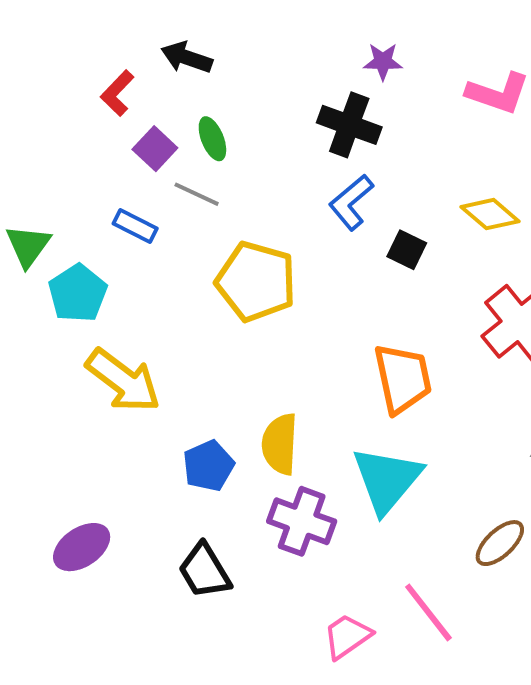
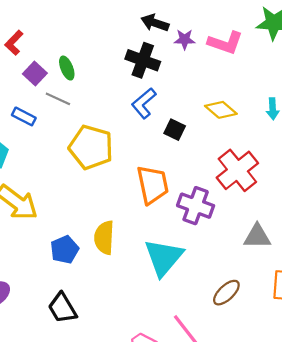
black arrow: (187, 57) -> (155, 23), moved
purple star: (383, 61) -> (185, 39), moved
orange trapezoid: (403, 379) -> (153, 185), moved
purple cross: (302, 521) -> (196, 206), moved

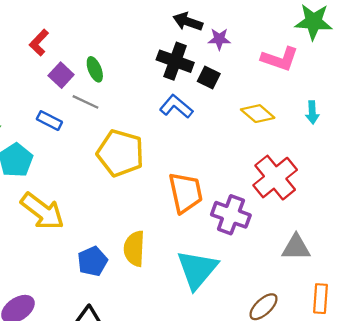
pink L-shape: (225, 43) -> (280, 59), moved
blue L-shape: (144, 103) -> (176, 107), turned 80
black square: (175, 130) -> (209, 77), moved

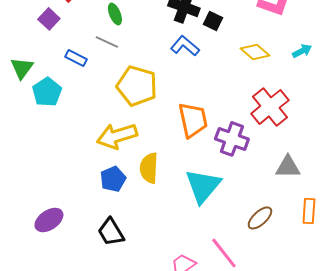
purple square: (61, 75) -> (49, 19), moved
cyan arrow: (312, 112) -> (302, 51), turned -114
yellow arrow: (42, 211) -> (117, 136), moved, turned 126

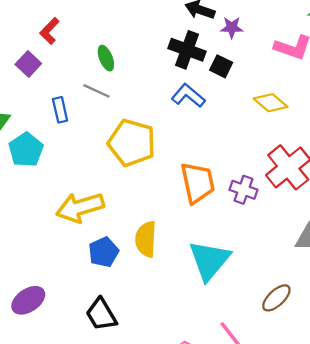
blue rectangle: (76, 58) -> (60, 110), turned 50
yellow arrow: (117, 136) -> (80, 207), moved
purple cross: (232, 139) -> (243, 190), moved, size x0.7

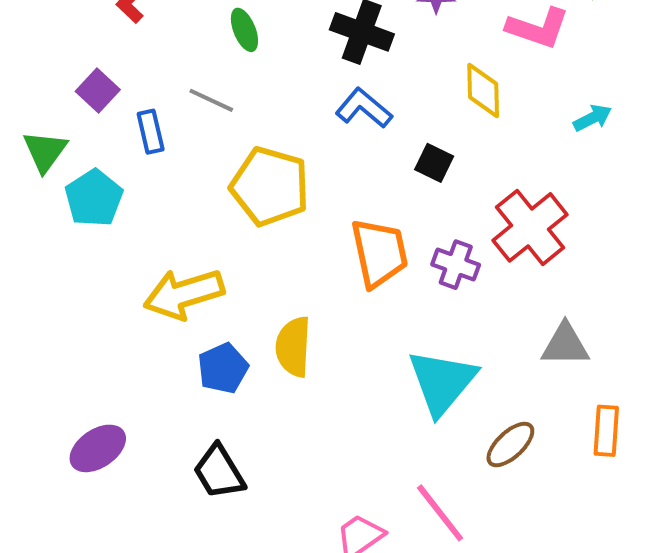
green ellipse: (106, 58) -> (244, 30), moved
purple square: (28, 64) -> (98, 91), moved
black square: (221, 66) -> (434, 163), moved
yellow diamond: (271, 103) -> (483, 91), moved, turned 48
cyan triangle: (209, 260) -> (442, 382), moved

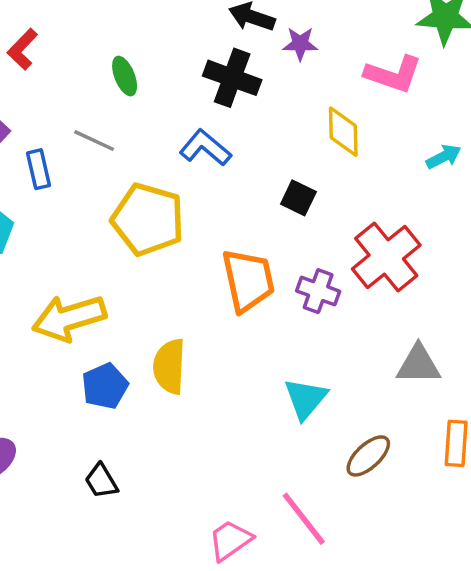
blue L-shape: (364, 108) -> (205, 148), moved
cyan triangle: (442, 382) -> (306, 399), size x0.7
black trapezoid: (219, 472) -> (101, 481), size x0.7

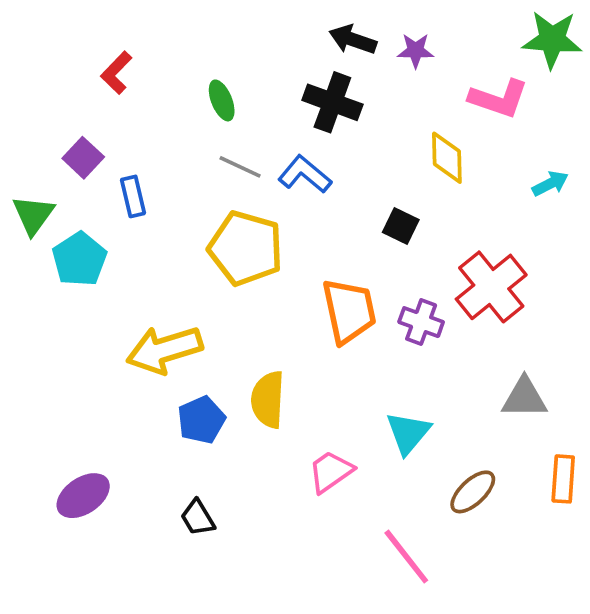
purple star: (300, 44) -> (416, 51), moved
gray line: (94, 141) -> (240, 167), moved
pink trapezoid: (230, 540) -> (331, 472), moved

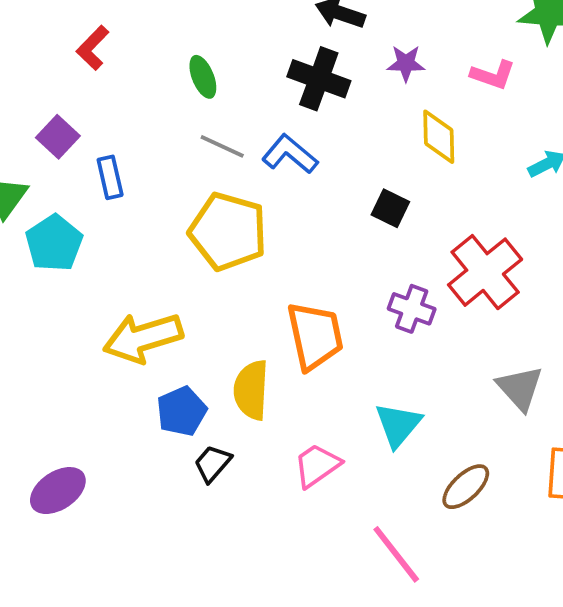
purple star: (416, 51) -> (406, 63), moved
pink L-shape: (499, 99) -> (493, 75), size x0.7
orange trapezoid: (349, 311) -> (315, 336), moved
gray triangle: (524, 398) -> (520, 388), turned 48
black trapezoid: (198, 518) -> (213, 463), moved, turned 72

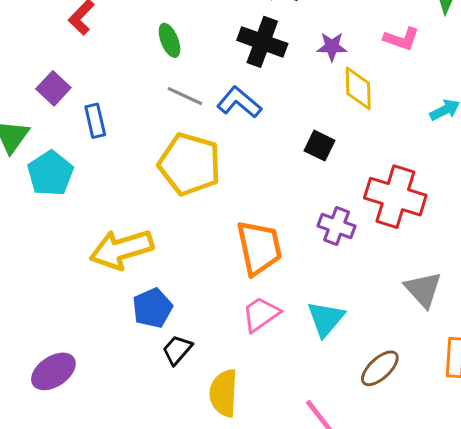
purple star: (406, 63) -> (332, 47), moved
red cross: (485, 272) -> (395, 197), turned -34
yellow semicircle: (251, 390) -> (224, 393), moved
pink trapezoid: (317, 465) -> (261, 314), moved

